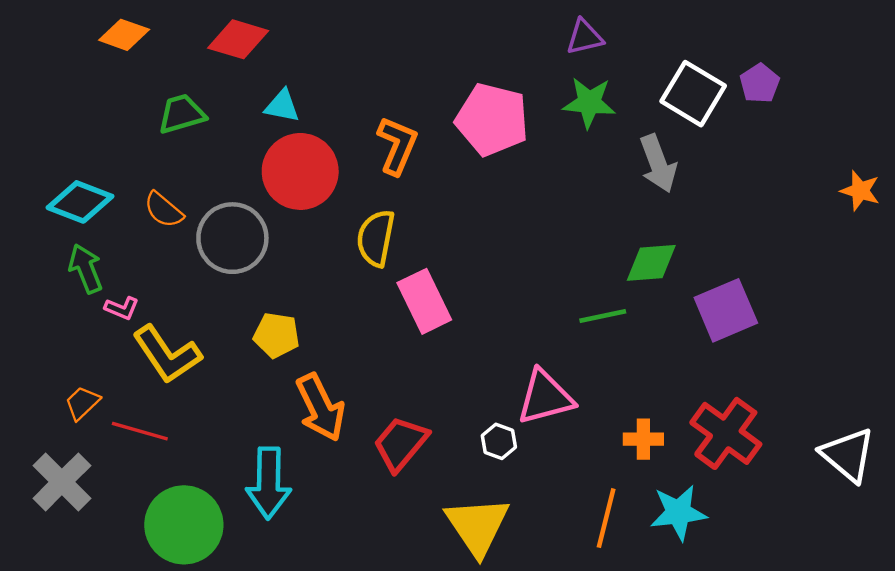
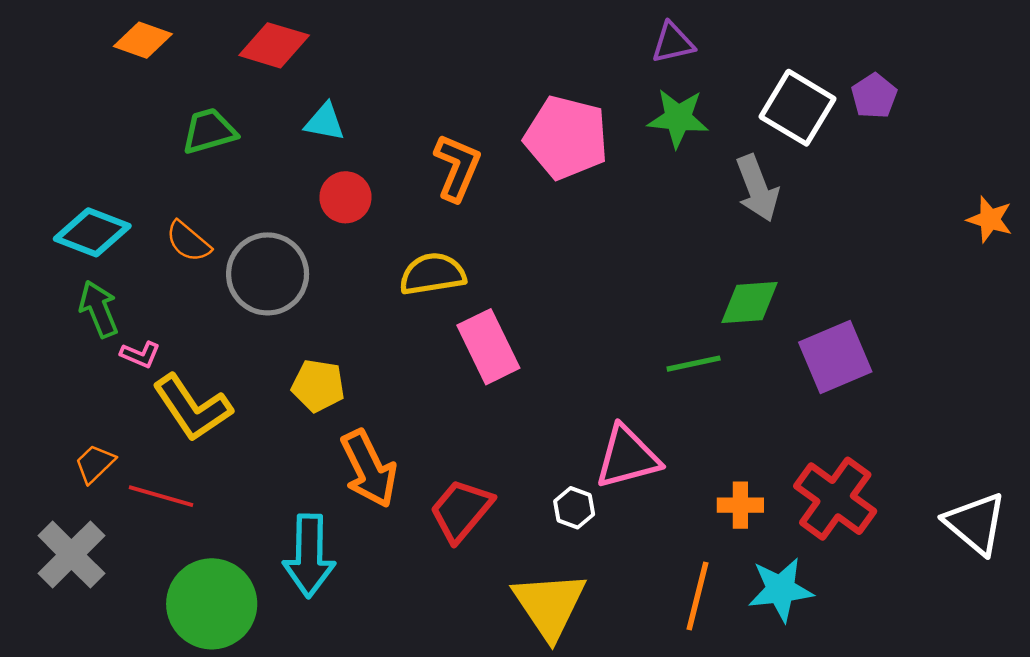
red circle: (300, 171) -> (345, 197), size x0.6
yellow semicircle: (376, 238) -> (433, 274), turned 70

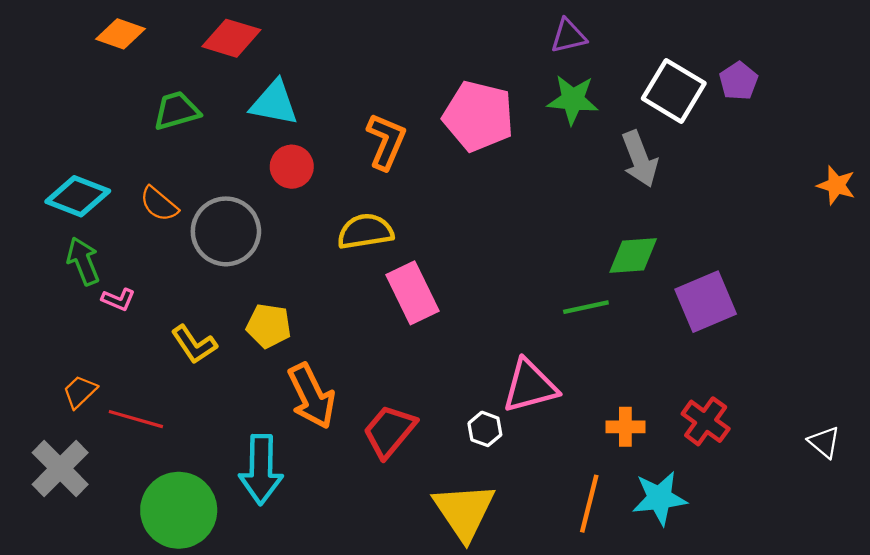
cyan triangle: (325, 122) -> (274, 103), size x1.4
yellow L-shape: (192, 408) -> (194, 344), moved, size x0.7
red cross: (835, 499) -> (706, 421), size x0.7
white triangle: (975, 523) -> (824, 442), size x0.6

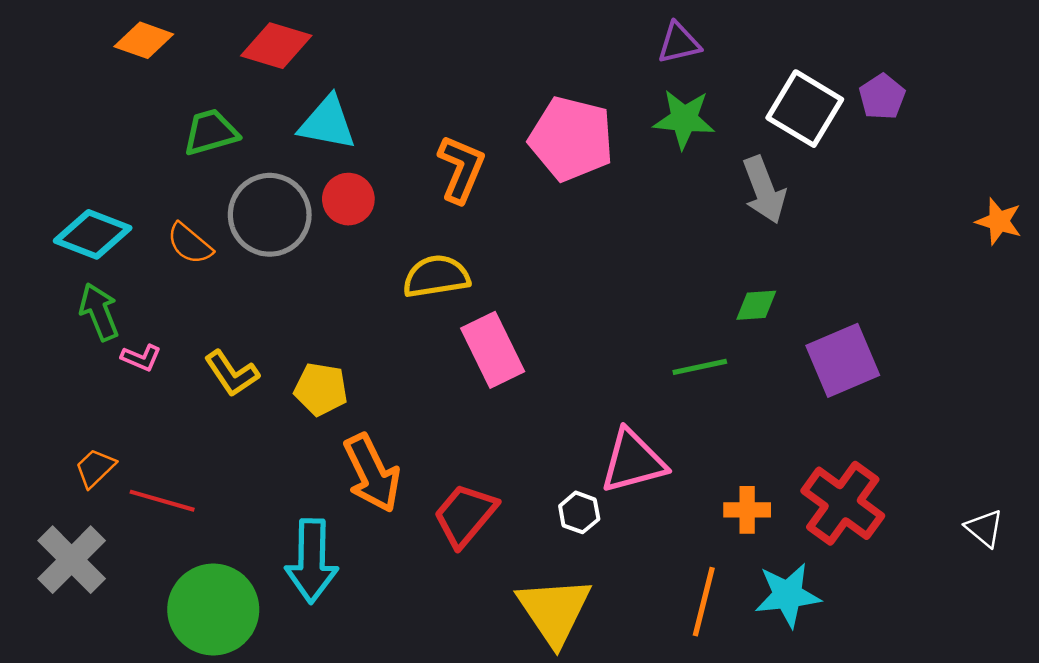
gray circle: (226, 231) -> (270, 215), moved
green diamond: (633, 256) -> (756, 305), size x0.7
yellow L-shape: (194, 344) -> (232, 373), moved
red cross: (706, 421) -> (843, 503), size x1.4

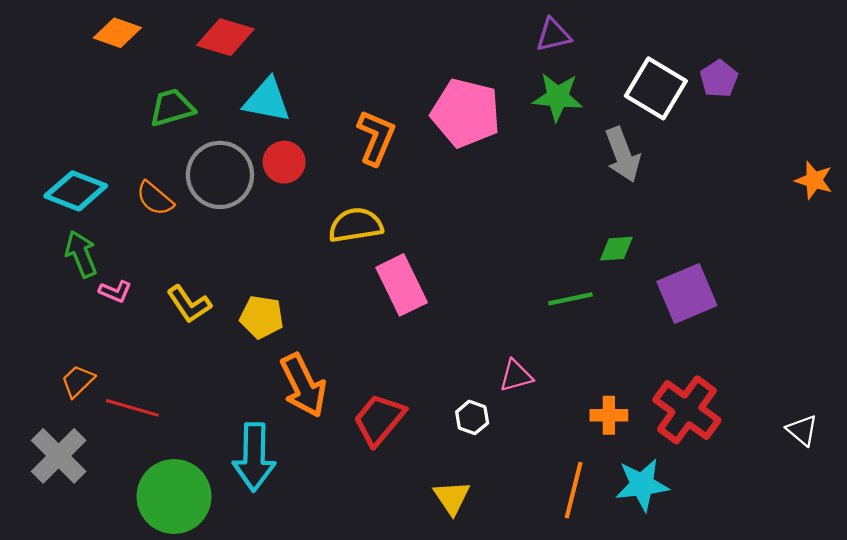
pink triangle: (633, 461) -> (516, 376), size x0.6
yellow triangle: (554, 611) -> (452, 498), size x0.6

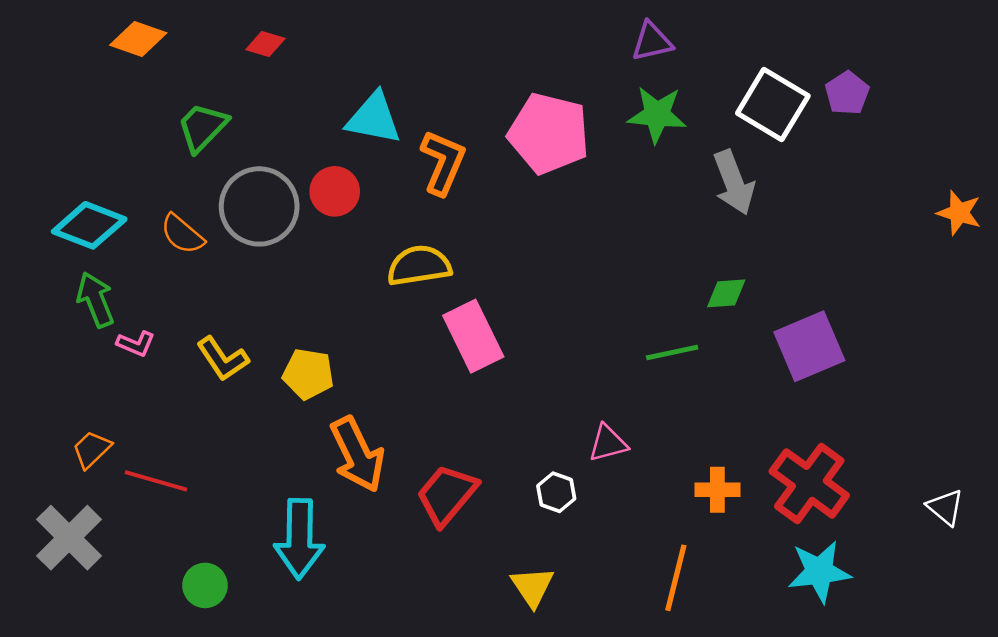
red diamond: (225, 37) -> (265, 44), size x0.6
cyan triangle: (267, 100) -> (374, 118), moved
green trapezoid: (172, 108) -> (203, 127), turned -30
cyan star: (642, 485) -> (819, 572), moved
green circle: (174, 497) -> (205, 585), size x0.5

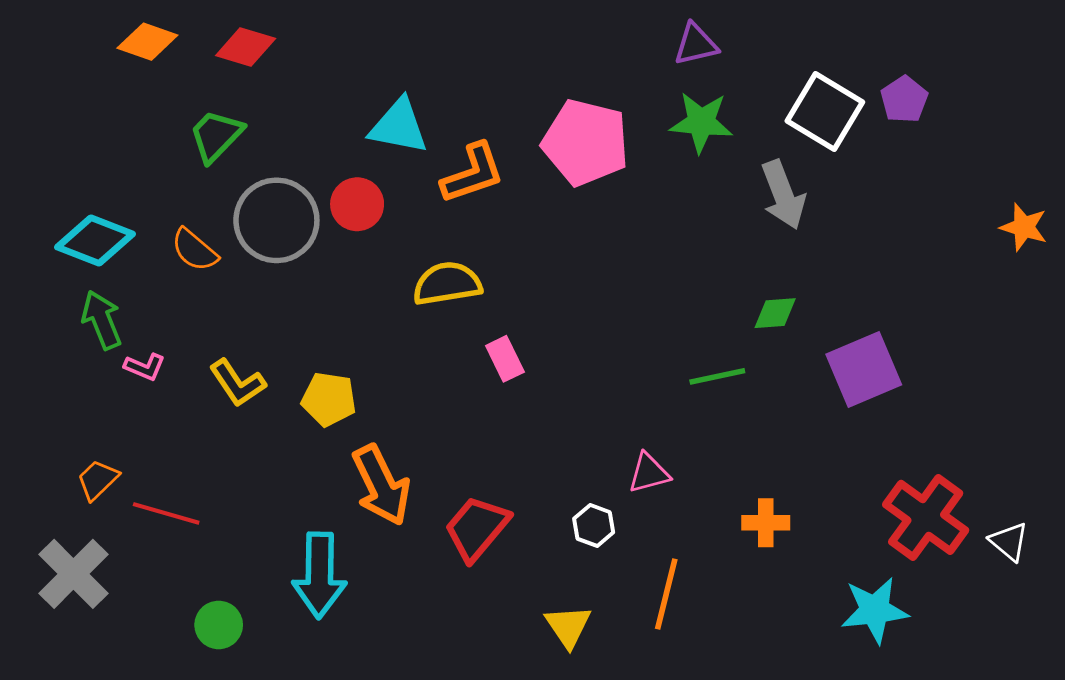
red diamond: (265, 44) -> (246, 47), moved, size x1.4
orange L-shape: (443, 162) -> (473, 173), turned 48
pink rectangle: (473, 336) -> (505, 359), size x0.6
red cross: (809, 483) -> (926, 517), moved
orange line: (676, 578) -> (666, 594), moved

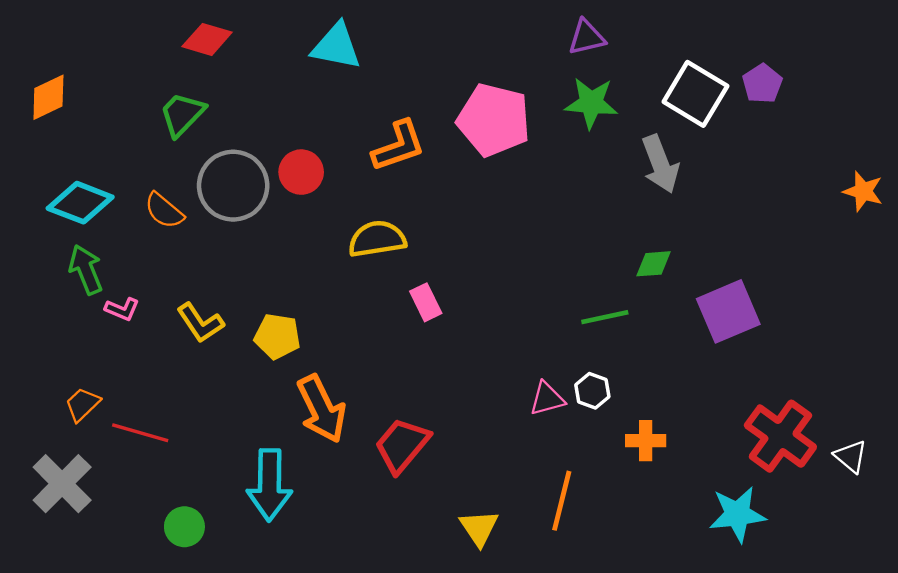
orange diamond: (147, 42) -> (48, 97), moved, turned -45
cyan triangle: (399, 126) -> (336, 46), moved
white hexagon: (594, 525) -> (592, 391), moved

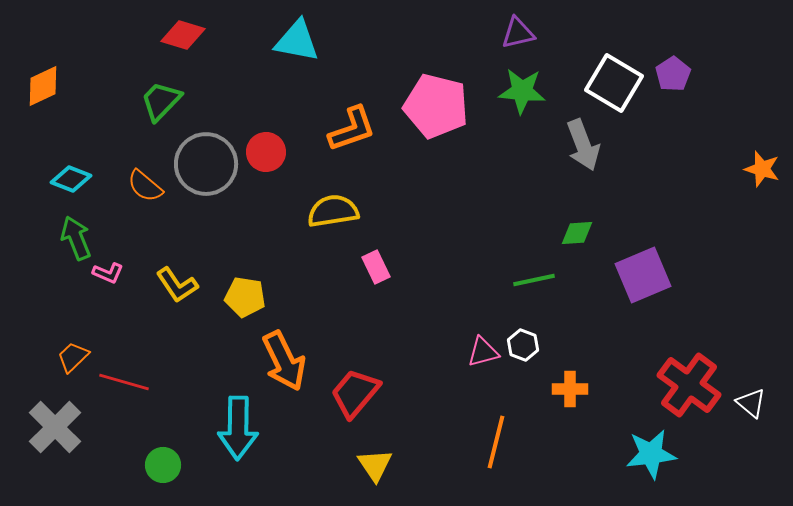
cyan diamond: (80, 203) -> (71, 179), size x0.7
yellow triangle: (479, 528) -> (375, 465), moved

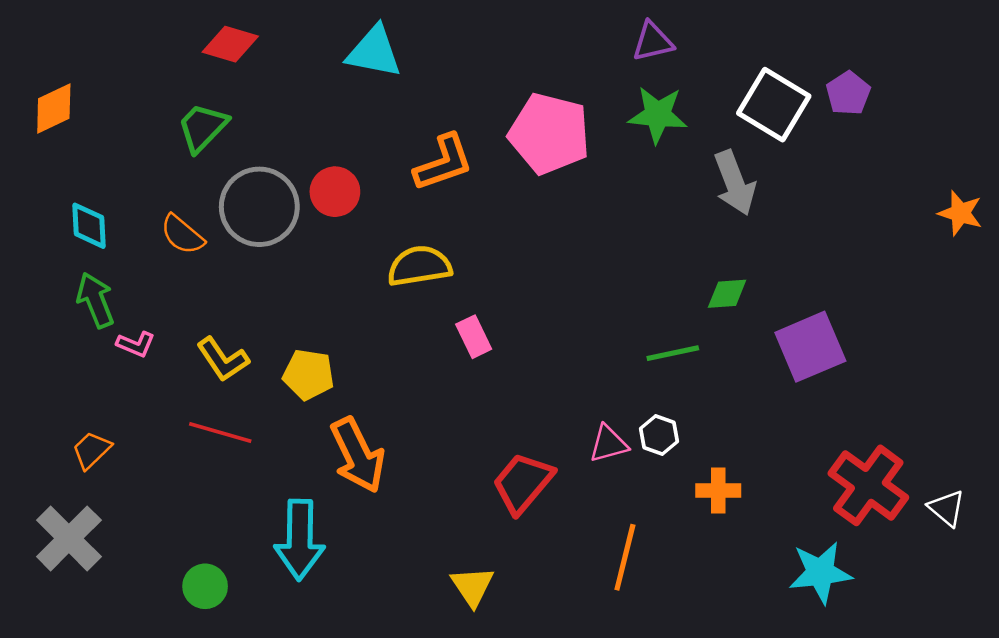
cyan diamond: (71, 179) -> (89, 226), turned 66
red line: (124, 382) -> (220, 432), moved
red trapezoid: (355, 393) -> (523, 483), moved

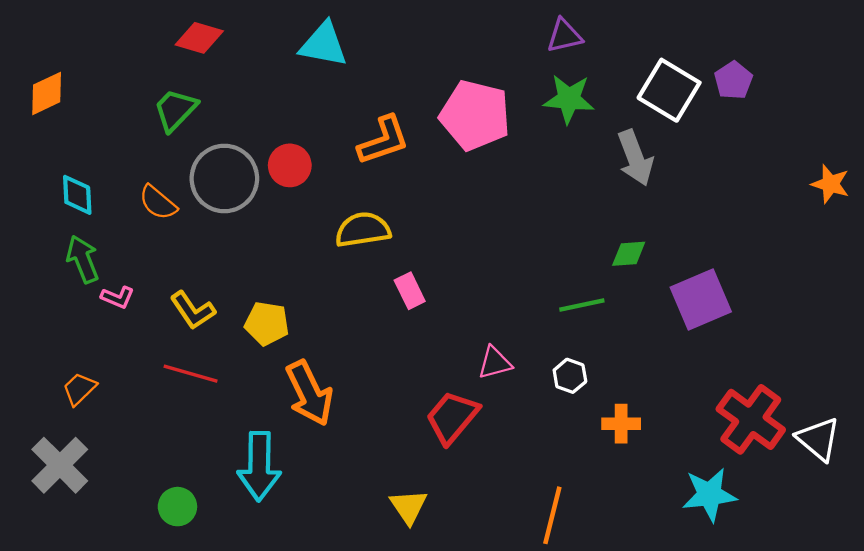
pink triangle: (609, 444) -> (495, 363), moved
white triangle: (946, 508) -> (818, 439), size x1.4
orange line: (625, 557) -> (552, 515), moved

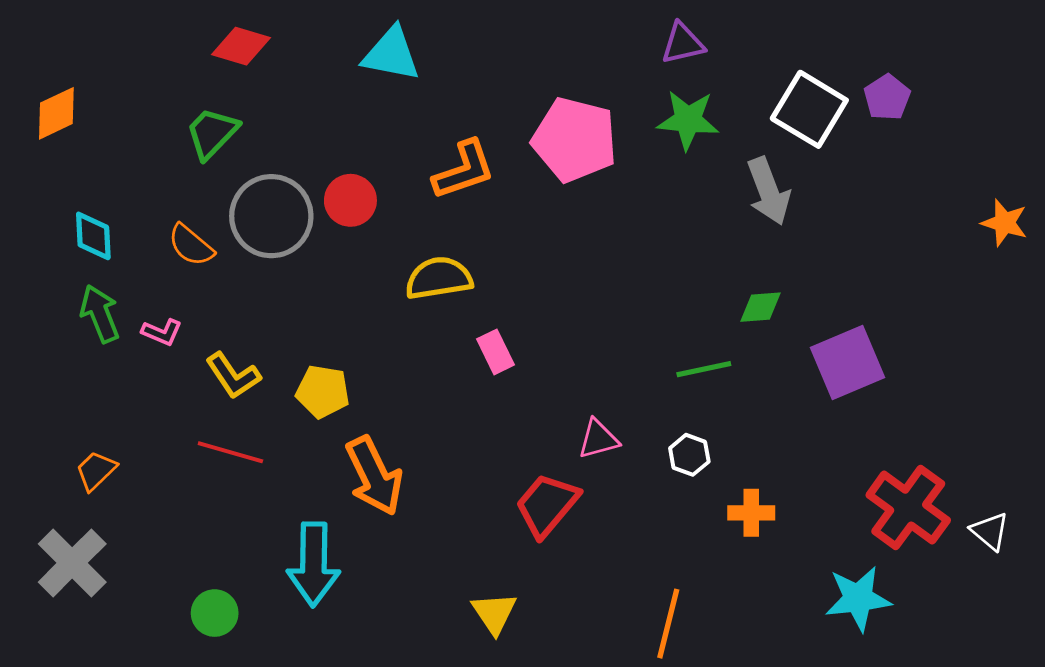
pink L-shape: (118, 297) -> (162, 332), moved
white triangle: (818, 439) -> (990, 531), size x0.7

